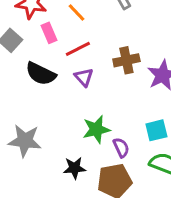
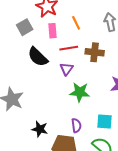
brown cross: (126, 60) -> (95, 52), moved
green star: (96, 129) -> (80, 92), moved

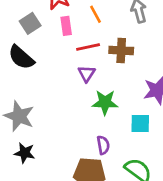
black semicircle: (38, 57) -> (21, 57), moved
cyan square: (105, 122) -> (140, 124), moved
black star: (40, 129) -> (25, 153), moved

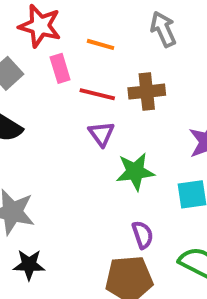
orange line: (95, 14) -> (100, 44), turned -36
red line: (88, 47) -> (97, 94), turned 35

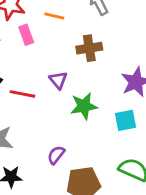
red line: (97, 94) -> (22, 94), moved
purple semicircle: (143, 235) -> (56, 155), moved, turned -120

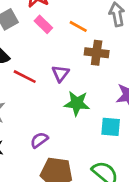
orange line: (54, 16) -> (78, 26), moved
pink rectangle: (26, 35) -> (43, 24), turned -42

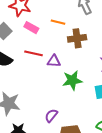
purple triangle: (60, 73) -> (54, 61), turned -48
red line: (25, 77) -> (34, 53), moved

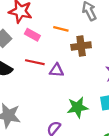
green star: (72, 80) -> (77, 107), moved

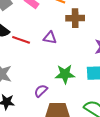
red line: (35, 62) -> (21, 40), moved

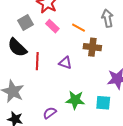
red line: (21, 40) -> (37, 61), turned 66

